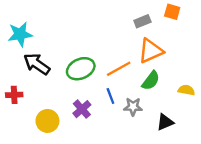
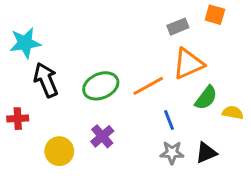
black arrow: (37, 64) -> (46, 80), turned 32
green semicircle: (151, 81) -> (206, 98), moved
blue line: (110, 96) -> (169, 120), moved
gray star: (133, 107) -> (172, 153), moved

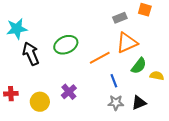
green ellipse: (101, 86) -> (66, 45), moved
red cross: (18, 119) -> (11, 94), moved

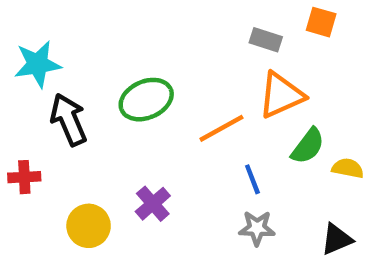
gray rectangle: (120, 18) -> (266, 40), turned 40
red cross: (11, 94) -> (24, 177), moved
black triangle: (139, 103) -> (337, 239), moved

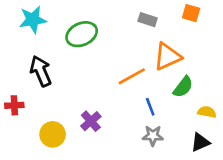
gray rectangle: (266, 40) -> (148, 20), moved
cyan star: (38, 64) -> (33, 20), moved
green ellipse: (146, 100) -> (82, 34), moved
yellow semicircle: (348, 168) -> (207, 112), moved

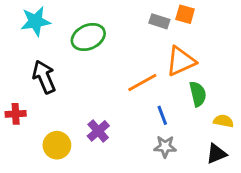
orange square: (191, 13) -> (185, 14), moved
green semicircle: (183, 87) -> (198, 94), turned -50

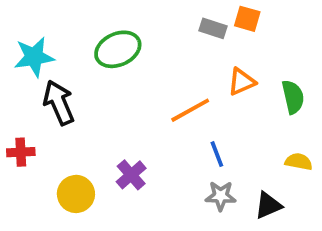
cyan star: (36, 21) -> (34, 57), moved
orange triangle: (181, 61) -> (242, 82), size x0.7
green semicircle: (198, 94) -> (293, 97), moved
black triangle: (216, 154) -> (268, 205), moved

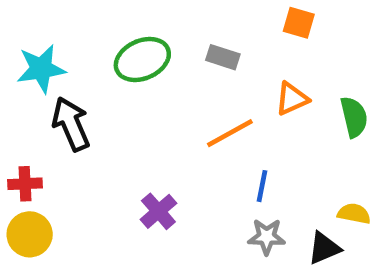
gray rectangle: (213, 28) -> (223, 57), moved
blue line: (217, 154) -> (262, 186), turned 32
yellow semicircle: (299, 162) -> (354, 214), moved
yellow circle: (76, 194) -> (30, 234), moved

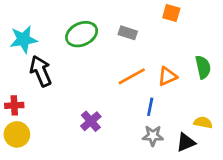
orange triangle: (292, 99) -> (167, 76), moved

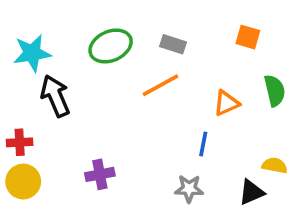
orange square: (171, 13) -> (248, 37), moved
orange line: (132, 76) -> (161, 85), moved
purple cross: (91, 121) -> (100, 174), moved, turned 30
gray star: (153, 136) -> (189, 189), moved

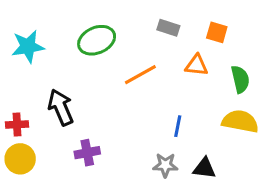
gray rectangle: (173, 44) -> (168, 28), moved
black arrow: (55, 96) -> (61, 107), moved
orange triangle: (226, 103) -> (197, 65), moved, turned 30
yellow semicircle: (275, 165) -> (240, 121), moved, size x1.6
black triangle: (251, 192) -> (204, 168), moved, turned 30

